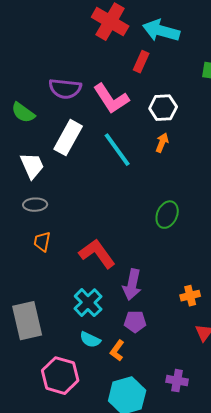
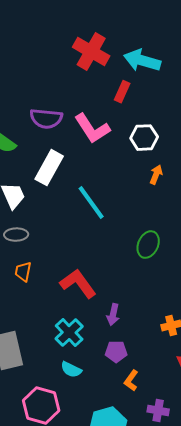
orange arrow: (162, 143) -> (156, 175), moved
cyan line: (117, 150) -> (91, 203), moved
purple arrow: (132, 285) -> (113, 315), size x0.7
orange L-shape: (117, 351) -> (131, 381), moved

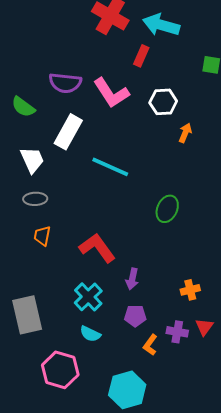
orange arrow: (156, 175) -> (185, 133), moved
cyan line: (91, 203) -> (110, 167), turned -30
purple cross: (158, 411) -> (177, 332), moved

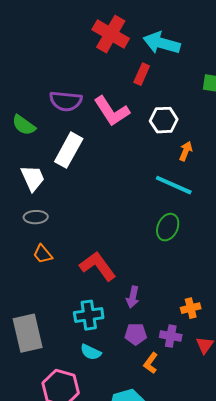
cyan line: (110, 167) -> (174, 185), moved
orange trapezoid: (42, 236) -> (43, 254), turned -50
cyan cross: (88, 297) -> (89, 315), turned 36
purple cross: (177, 332) -> (171, 336), moved

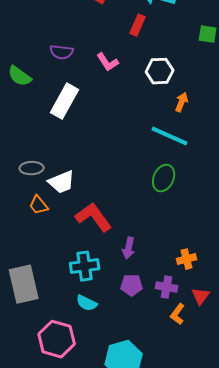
purple semicircle: (66, 101) -> (62, 52), size x0.7
pink L-shape: (112, 111) -> (108, 62), size x0.6
white trapezoid: (33, 178) -> (62, 182), moved, turned 92
orange L-shape: (151, 363) -> (178, 314), moved

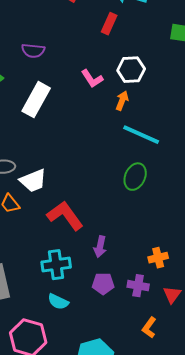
pink L-shape: (108, 62) -> (92, 79), moved
orange arrow: (182, 102) -> (122, 101), moved
orange L-shape: (178, 314) -> (149, 328), moved

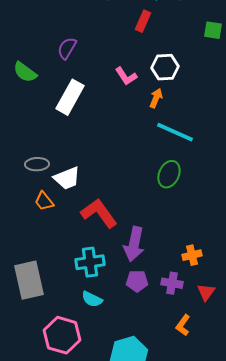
purple semicircle: (33, 51) -> (67, 48), turned 115
purple arrow: (100, 247) -> (134, 244), size x1.6

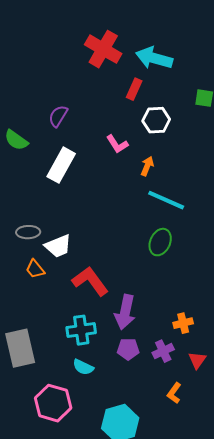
white hexagon: (165, 67) -> (156, 120), moved
purple cross: (172, 283) -> (163, 351), turned -35

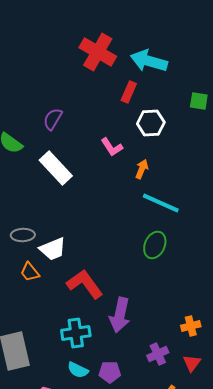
white rectangle: (61, 165) -> (56, 168), turned -72
orange cross: (183, 323) -> (191, 326), moved
purple pentagon: (128, 349) -> (110, 372), moved

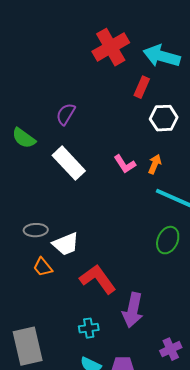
red cross: (98, 52) -> (111, 47), turned 30
pink L-shape: (112, 147) -> (125, 164), moved
cyan cross: (76, 333) -> (89, 328), size x0.7

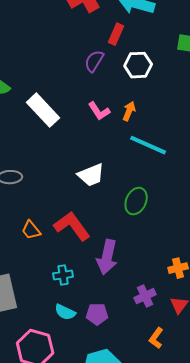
purple semicircle: (66, 114) -> (94, 61), moved
green ellipse: (168, 240) -> (136, 201), moved
white trapezoid: (66, 244) -> (91, 175), moved
orange trapezoid: (43, 267) -> (31, 230), moved

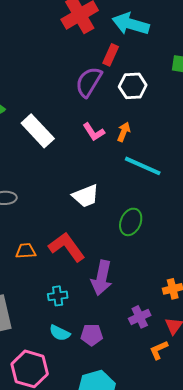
purple semicircle: (94, 61) -> (89, 82), size x1.4
orange trapezoid: (31, 230) -> (26, 251), turned 125
orange L-shape: (156, 338) -> (159, 350), moved, turned 30

